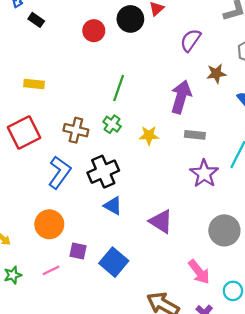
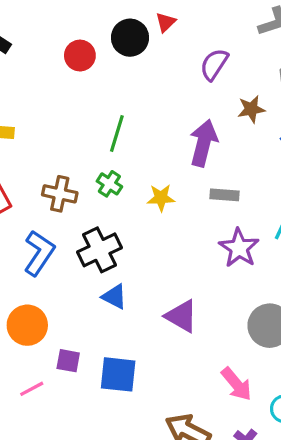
blue square: (114, 262) -> (118, 374), turned -32

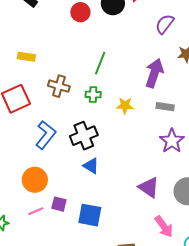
green cross: (109, 184) -> (93, 94), turned -35
brown cross: (60, 194) -> (59, 86), moved
purple triangle: (181, 316) -> (149, 187), moved
pink line: (32, 389) -> (36, 211), moved

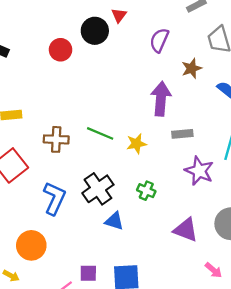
green line: (100, 63) -> (100, 133), moved, turned -75
green cross: (93, 94) -> (146, 191), moved, turned 35
orange circle: (35, 180) -> (31, 245), moved
pink arrow: (164, 227) -> (214, 270), size x0.7

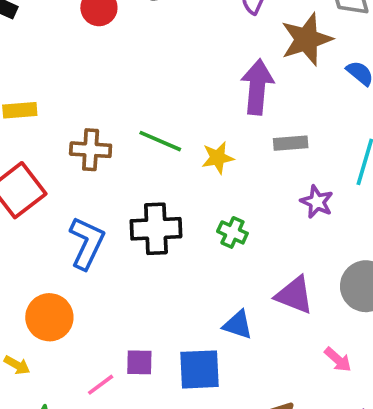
brown star: (192, 68) -> (306, 39), size x1.6
purple star: (199, 171) -> (317, 202), size x0.7
black cross: (98, 189) -> (156, 229), turned 32
blue triangle: (114, 221) -> (238, 325), moved

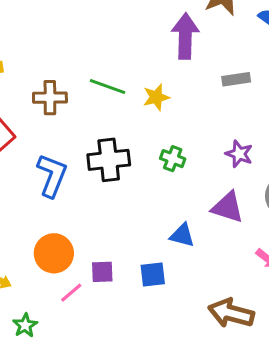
gray rectangle: (291, 143) -> (236, 79), moved
purple star: (317, 202) -> (239, 154), moved
orange circle: (49, 317) -> (54, 253), moved
blue square: (199, 369) -> (153, 274), size x0.7

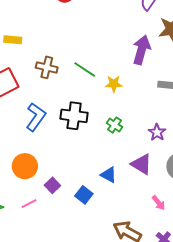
purple square: (102, 272) -> (52, 185), turned 35
blue square: (153, 274) -> (84, 195), turned 30
pink line: (71, 293) -> (29, 204), moved

